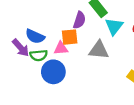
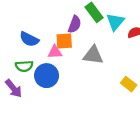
cyan triangle: (114, 26) -> (115, 22), moved
purple arrow: (21, 48) -> (14, 88), moved
green semicircle: (39, 55) -> (24, 66), moved

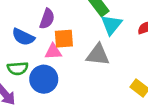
cyan triangle: (115, 22) -> (111, 25), moved
purple semicircle: (75, 24) -> (47, 19), moved

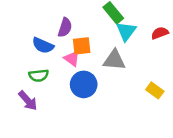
pink triangle: (53, 52) -> (72, 59), turned 42
blue circle: (44, 79) -> (84, 84), moved

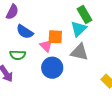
purple semicircle: (65, 27) -> (12, 12), moved
cyan triangle: (126, 31) -> (79, 29), moved

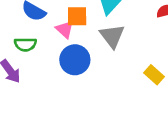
gray triangle: (80, 52) -> (112, 36), turned 42

